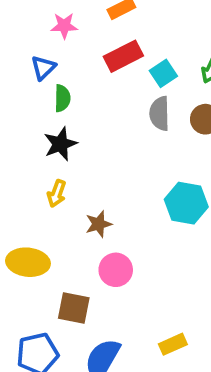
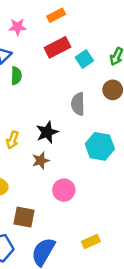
gray semicircle: (160, 113) -> (78, 104), moved
black star: (60, 144) -> (47, 132), moved
pink circle: (116, 270) -> (64, 190), moved

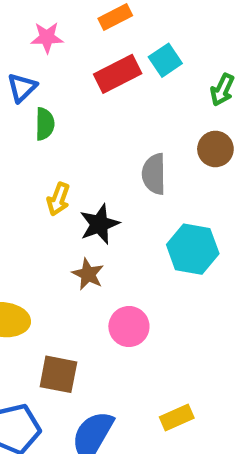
cyan square: (84, 59) -> (165, 60), moved
yellow arrow: (12, 140) -> (58, 199), moved
brown star: (41, 161) -> (88, 274), turned -30

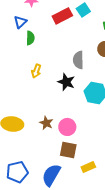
black star: (99, 224) -> (66, 82), moved, turned -30
brown star: (88, 274) -> (46, 123), moved
brown square: (58, 374) -> (68, 150), moved

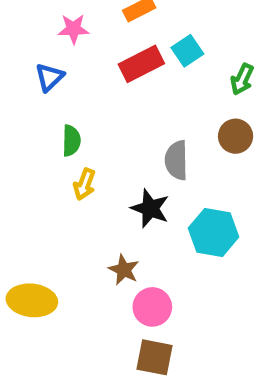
green semicircle: (30, 38) -> (71, 141), moved
brown star: (46, 123) -> (124, 270), moved

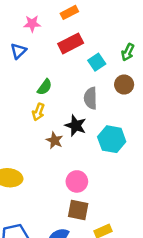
cyan square: (187, 51) -> (97, 62), moved
green semicircle: (71, 141) -> (45, 87), moved, turned 35
brown star: (124, 270) -> (54, 140), moved

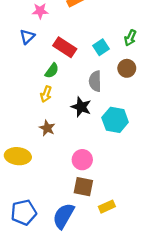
red rectangle: (71, 43) -> (65, 47), moved, turned 60
brown star: (54, 140) -> (47, 128), moved

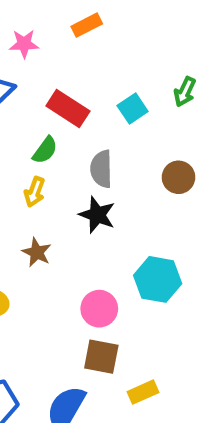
brown circle: (127, 68) -> (178, 177), moved
gray semicircle: (95, 81) -> (101, 169), moved
cyan hexagon: (115, 120) -> (158, 279), moved

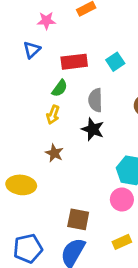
red rectangle: (68, 108) -> (74, 62), turned -40
pink circle: (99, 309) -> (122, 199), moved
brown square: (101, 357) -> (78, 219), moved

